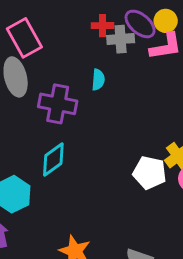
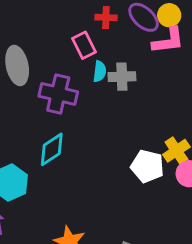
pink rectangle: (24, 38) -> (84, 45), moved, size x0.7
gray cross: (121, 39) -> (122, 77), moved

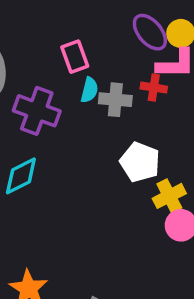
red cross: (106, 18) -> (154, 88), moved
white pentagon: (147, 166) -> (140, 162), moved

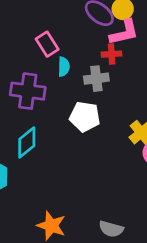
gray cross: (115, 100) -> (96, 79), moved
white pentagon: (140, 162) -> (85, 117), moved

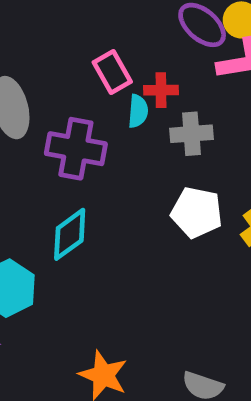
red cross: (112, 54) -> (161, 90), moved
white pentagon: (85, 117) -> (197, 212), moved

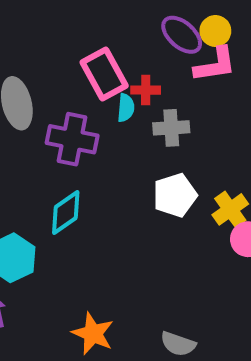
pink rectangle: (112, 72) -> (104, 74), size x1.4
white pentagon: (197, 212) -> (175, 195), turned -30

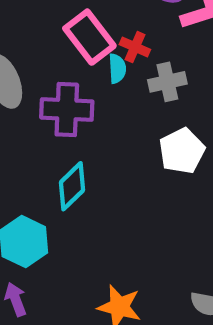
red cross: (146, 90) -> (135, 47), turned 32

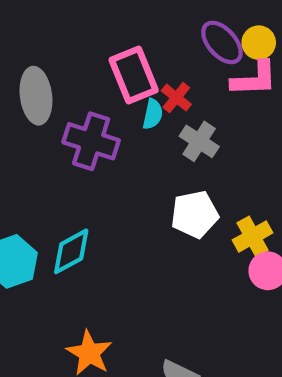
gray cross: (167, 82) -> (199, 141), turned 30
cyan diamond: (72, 186) -> (71, 251), moved

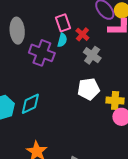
pink rectangle: (134, 75) -> (63, 23), size x0.7
cyan semicircle: (153, 114) -> (62, 40), moved
yellow cross: (253, 236) -> (115, 101), turned 30

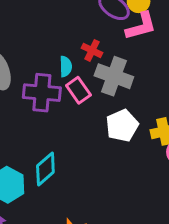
pink rectangle: (63, 23) -> (78, 90), moved
gray cross: (92, 55) -> (114, 76), size x1.4

